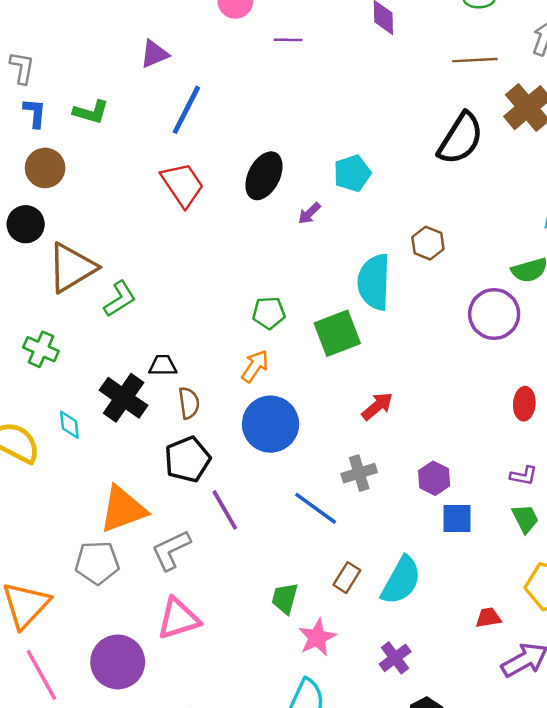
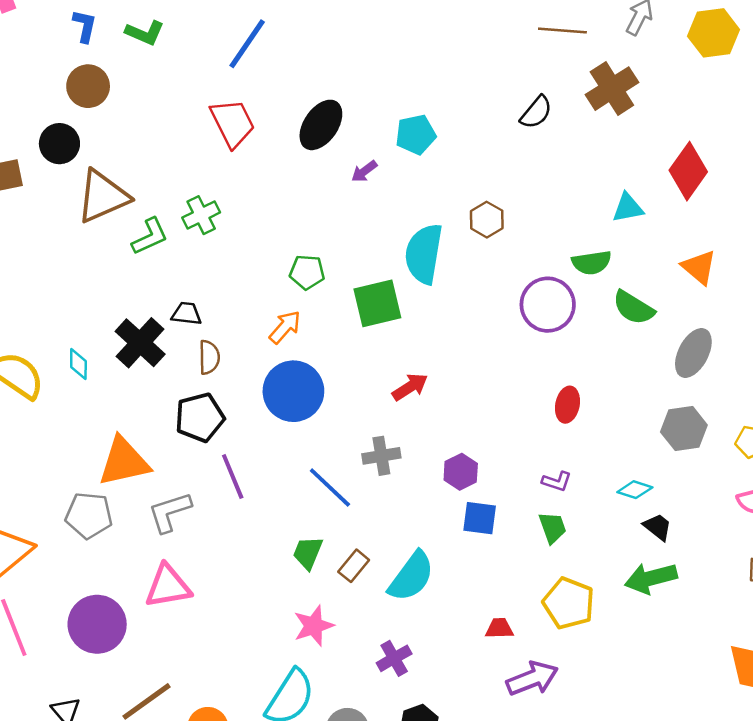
black semicircle: (461, 138) -> (536, 112), size x0.6
green cross: (41, 349) -> (201, 215), moved, turned 32
green trapezoid: (285, 598) -> (308, 553), moved

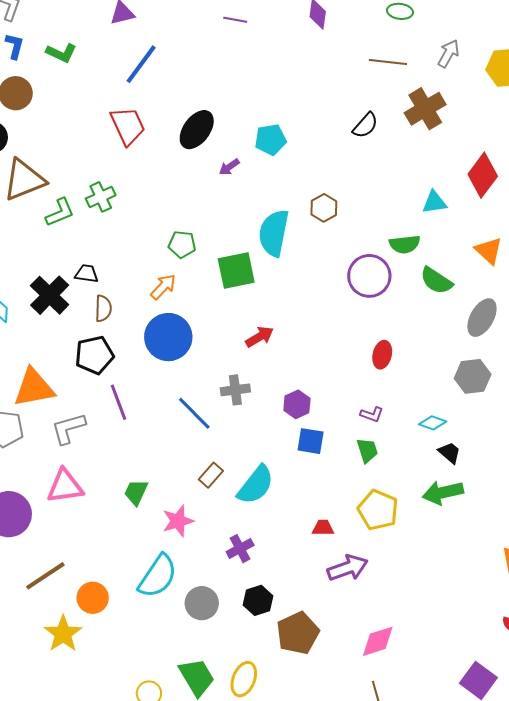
green trapezoid: (308, 553) -> (136, 492), moved

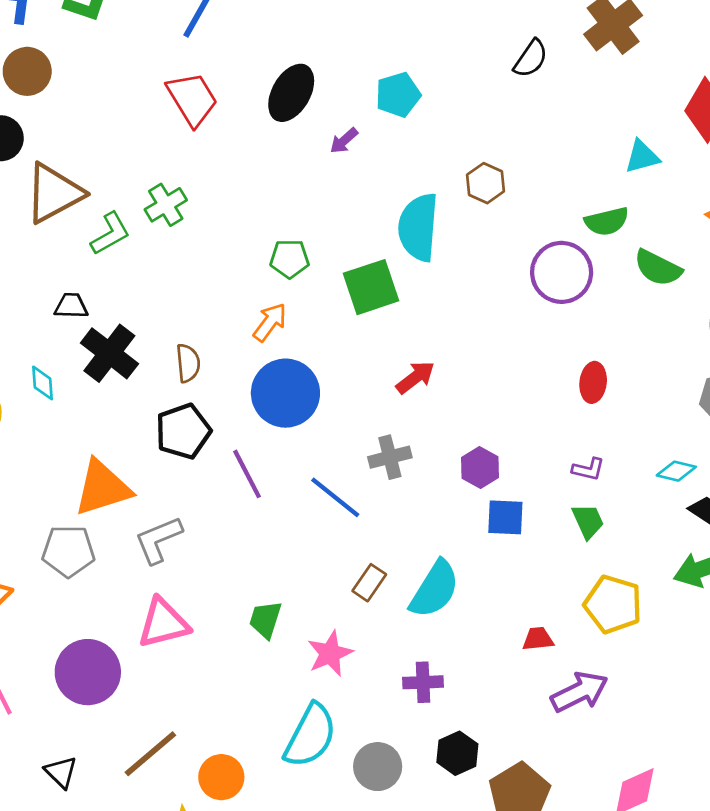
black trapezoid: (87, 274) -> (71, 306), moved
purple line: (119, 402) -> (247, 474), moved
purple cross: (240, 549) -> (423, 682), turned 32

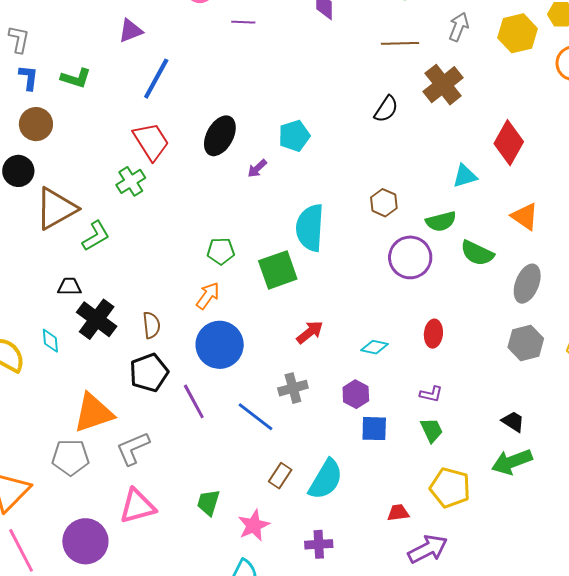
brown hexagon: (486, 183) -> (384, 203), moved
green cross: (166, 205) -> (131, 181), moved
cyan diamond: (676, 471) -> (374, 347), moved

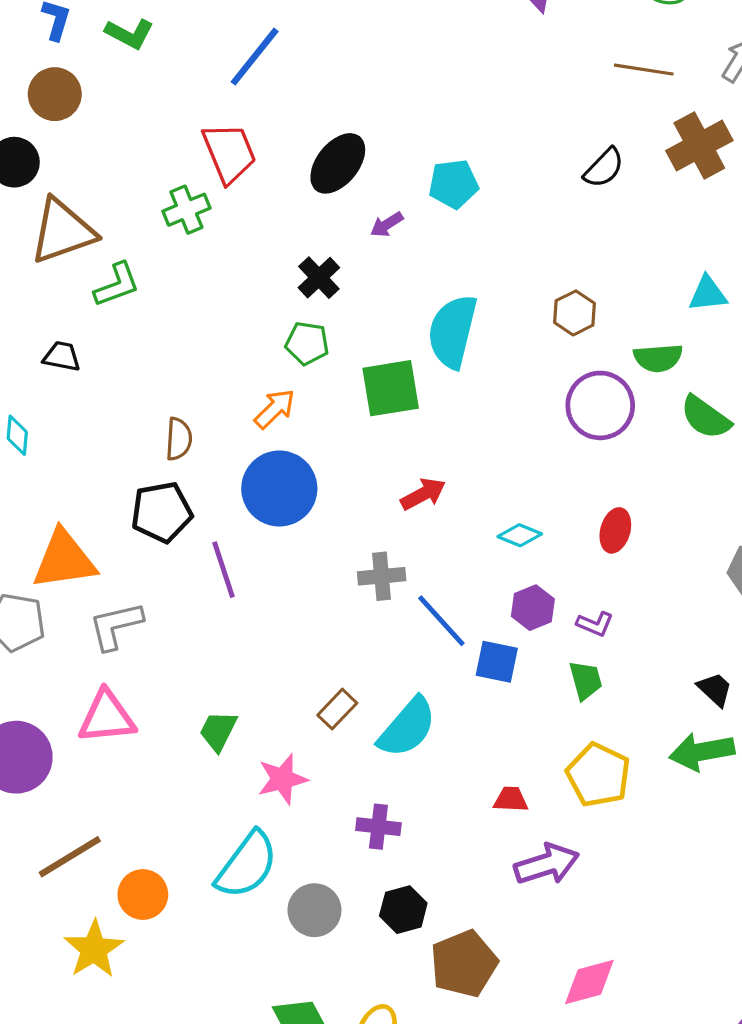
black cross: (97, 319) -> (319, 278), moved, size x0.7
purple hexagon: (356, 394) -> (533, 608), moved
blue line: (255, 417) -> (441, 621), moved

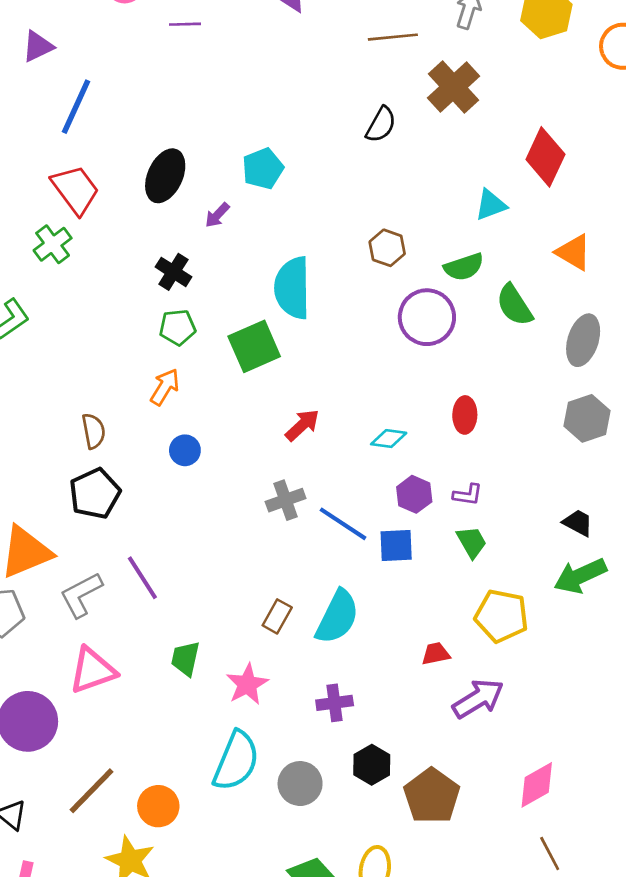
green semicircle: (706, 417) -> (514, 305), turned 36
blue circle: (279, 489) -> (185, 450), size x0.5
purple line: (223, 570) -> (142, 578), moved

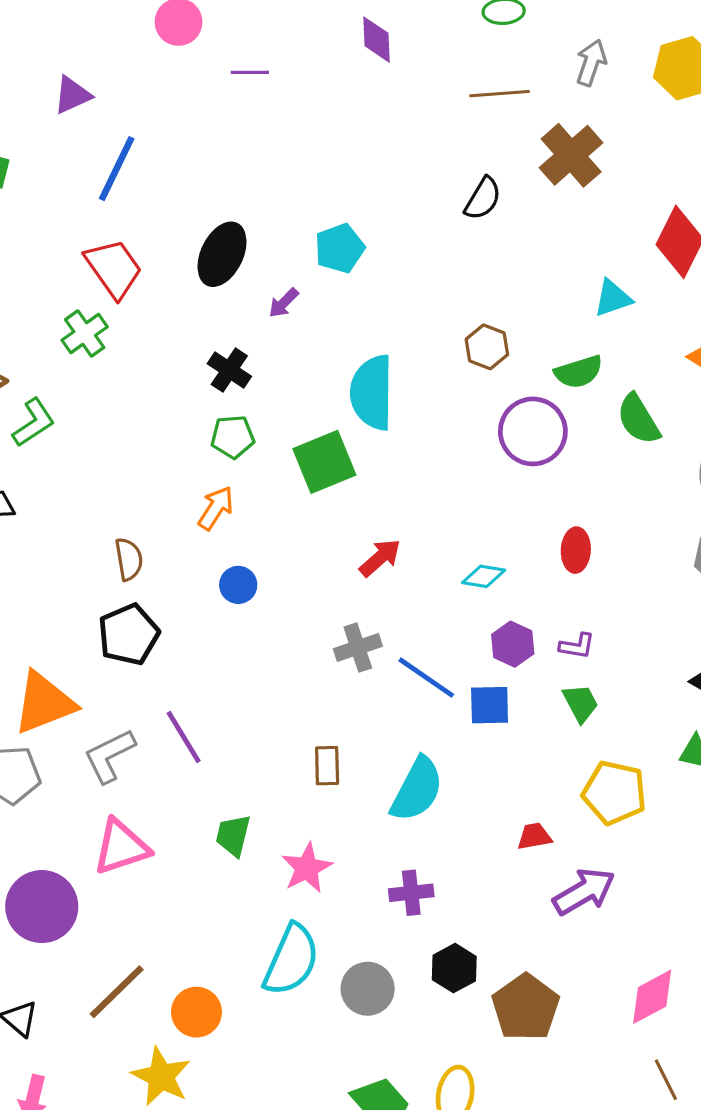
brown rectangle: (277, 616) -> (327, 766), moved, turned -32

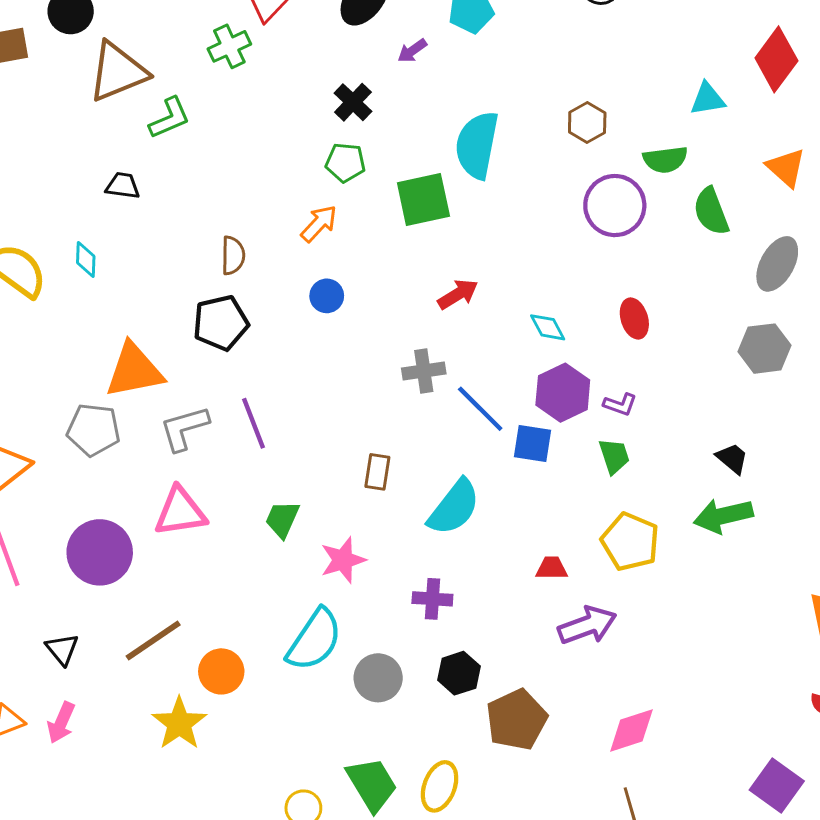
red ellipse: (576, 550) -> (634, 319), turned -30
cyan diamond: (484, 576) -> (548, 327), turned 42
purple hexagon: (513, 644) -> (563, 393), size x1.4

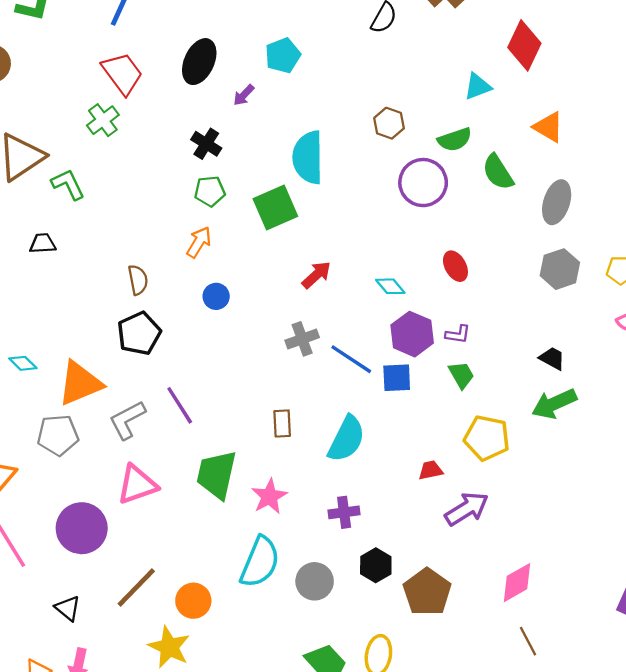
green L-shape: (170, 118) -> (68, 184), turned -81
cyan diamond: (86, 259) -> (23, 363), moved, turned -36
green trapezoid: (282, 519) -> (217, 475), size x1.6

